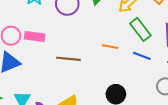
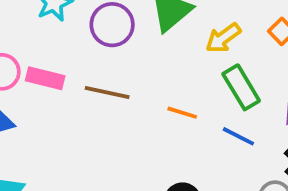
brown line: (68, 59) -> (107, 92), moved

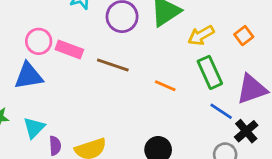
blue line: (238, 136) -> (221, 111), moved

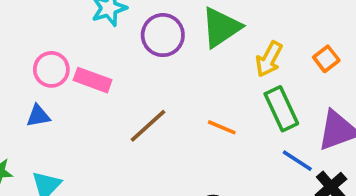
yellow arrow: (201, 35) -> (269, 59), turned -32
brown line: (113, 65) -> (148, 126), moved, turned -60
blue triangle: (29, 76) -> (38, 116), size x0.6

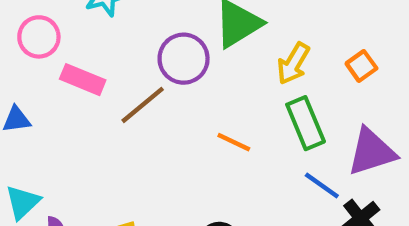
purple circle: (163, 35) -> (184, 59), moved
pink circle: (51, 69) -> (39, 37), moved
brown line: (148, 126) -> (143, 105), moved

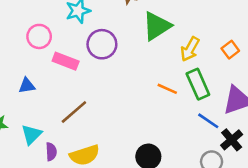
purple circle: (184, 59) -> (102, 44), moved
brown line: (143, 105) -> (74, 112), moved
orange line: (234, 142) -> (167, 89), moved

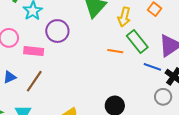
brown line: (74, 112) -> (34, 81), moved

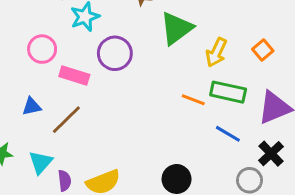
green rectangle: (137, 41) -> (228, 92), turned -50
blue line: (152, 67) -> (228, 134), moved

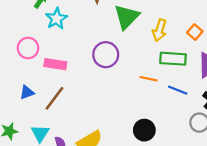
orange square: (263, 50) -> (195, 32), moved
purple circle: (115, 53) -> (106, 55), moved
orange line: (193, 100) -> (148, 79), moved

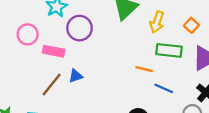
purple circle: (106, 55) -> (79, 28), moved
blue line: (178, 90) -> (164, 88), moved
blue triangle: (27, 92) -> (76, 76), moved

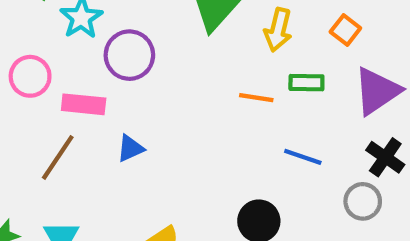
green rectangle: (169, 50) -> (306, 83), size x0.7
orange line: (144, 69) -> (256, 98), moved
brown line: (52, 85) -> (58, 157), moved

